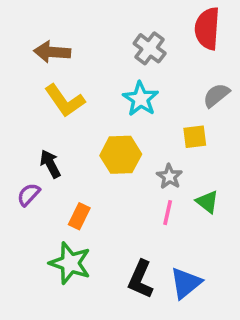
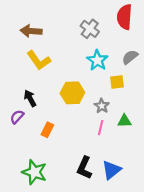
cyan star: (141, 99) -> (97, 60), moved
green triangle: (207, 202) -> (125, 121), turned -40
green star: (70, 263) -> (34, 172), moved

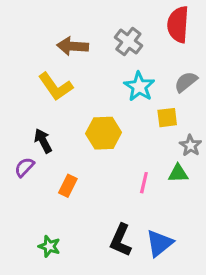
brown arrow: (31, 31) -> (73, 46), moved
gray star: (102, 106) -> (190, 145), moved
green star: (34, 172) -> (49, 246), size x0.6

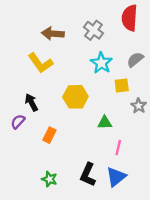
green triangle: (178, 173) -> (105, 123), moved
pink line: (144, 183) -> (118, 148), moved
green star: (49, 246) -> (49, 179), moved

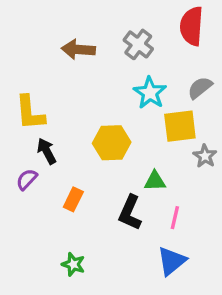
yellow L-shape: (40, 63) -> (30, 113), moved, turned 30
yellow square: (122, 85) -> (180, 126), size x1.5
black L-shape: (88, 175) -> (130, 213), moved

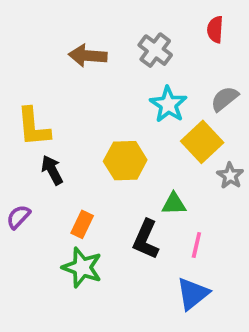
red semicircle: (192, 26) -> (215, 29), size x0.6
yellow square: (180, 126) -> (202, 142), turned -36
purple semicircle: (27, 179) -> (18, 217), moved
green star: (73, 264) -> (82, 267), moved, size x1.5

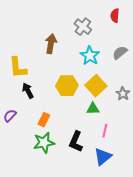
brown arrow: (88, 56) -> (51, 44), moved, turned 96
yellow square: (202, 142) -> (96, 86), moved
black L-shape: (146, 239) -> (76, 142), moved
green star: (82, 267) -> (44, 143), turned -30

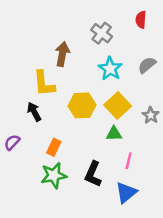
yellow L-shape: (18, 68) -> (44, 83), moved

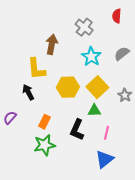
black L-shape: (93, 174) -> (77, 130), moved

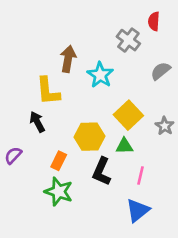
gray cross: (84, 27) -> (128, 40), moved
cyan star: (91, 57) -> (100, 75), moved
yellow hexagon: (68, 87) -> (90, 137), moved
green star: (45, 145) -> (59, 192), turned 30

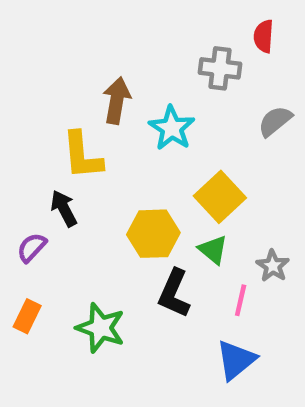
gray cross: (128, 40) -> (220, 68), turned -30
gray star: (165, 126) -> (273, 266), moved
green triangle: (124, 146) -> (213, 250), turned 42
purple semicircle: (13, 155) -> (32, 247), moved
orange rectangle: (59, 161) -> (27, 316), moved

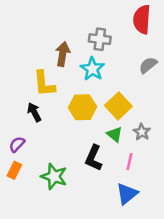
red semicircle: (264, 36) -> (142, 19), size x1.6
gray cross: (220, 68) -> (100, 39), moved
yellow hexagon: (153, 234) -> (82, 107), moved
purple semicircle: (32, 247) -> (17, 144), moved
gray star: (273, 266) -> (142, 132), moved

